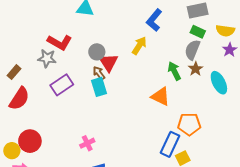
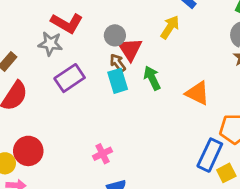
green arrow: (174, 71) -> (152, 78), moved

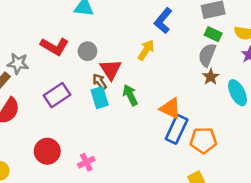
gray circle: (115, 35) -> (87, 51), moved
gray star: (50, 44) -> (18, 63), moved
red circle: (28, 151) -> (47, 151), moved
blue rectangle: (210, 155) -> (177, 129), moved

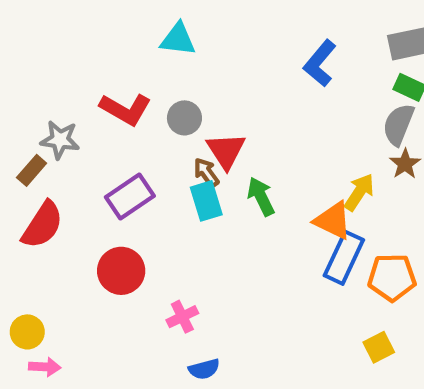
yellow arrow: (146, 50) -> (359, 192), moved
red circle: (47, 151) -> (121, 271), moved

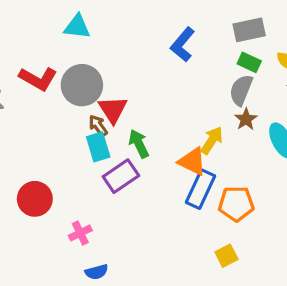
gray circle: (184, 118) -> (82, 85), size x1.6
purple rectangle: (130, 197) -> (121, 176), moved

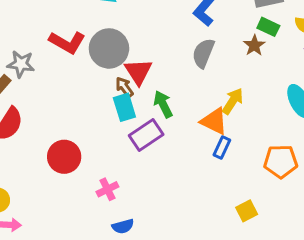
gray semicircle: (241, 90) -> (203, 53), moved
brown star: (246, 119) -> (254, 45), moved
blue rectangle: (200, 189) -> (222, 147), size x0.6
orange pentagon: (236, 204) -> (281, 161), moved

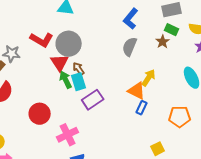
red triangle: (138, 72) -> (60, 63), moved
green arrow: (163, 104) -> (66, 80), moved
pink cross: (107, 189) -> (68, 135), size x1.5

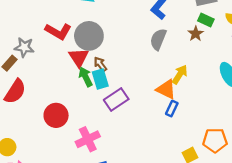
orange pentagon: (180, 117) -> (215, 140), moved

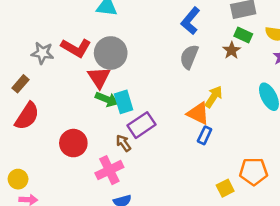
gray star: (24, 47) -> (42, 53), moved
brown arrow: (100, 64) -> (124, 143), moved
green arrow: (86, 77) -> (107, 99), turned 138

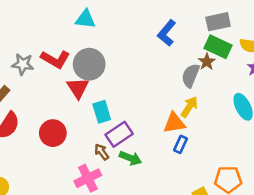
green rectangle: (243, 35) -> (218, 47), size x1.5
gray semicircle: (189, 57) -> (191, 75), moved
green arrow: (107, 99) -> (130, 158), moved
orange triangle: (198, 113) -> (174, 123), turned -35
red circle: (73, 143) -> (53, 133), moved

